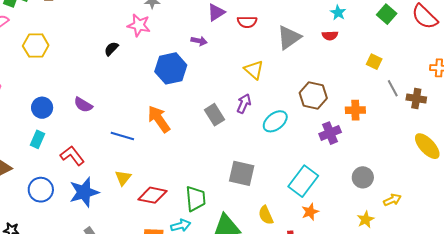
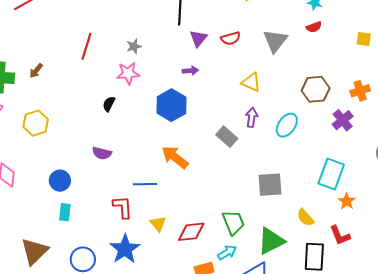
purple semicircle: (83, 105) -> (102, 153), moved
red L-shape: (72, 156) -> (123, 207), moved, turned 50

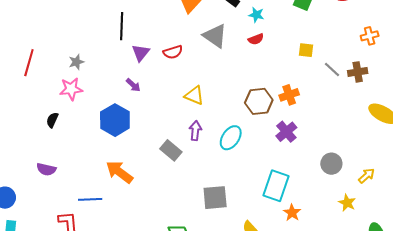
gray triangle: (275, 41) -> (215, 36), moved, turned -32
purple arrow: (190, 71) -> (133, 85), turned 49
orange cross: (360, 91) -> (289, 95), moved

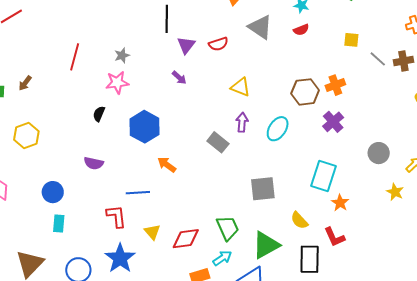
blue hexagon: (115, 120) -> (145, 127), moved
orange arrow: (119, 172) -> (167, 165), size x0.7

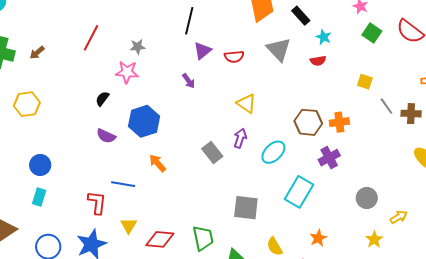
purple semicircle: (94, 163) -> (106, 136), moved
cyan rectangle: (324, 176) -> (299, 192), moved

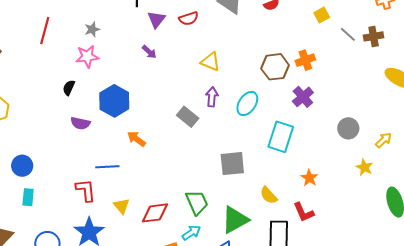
yellow square: (365, 82) -> (322, 15), turned -35

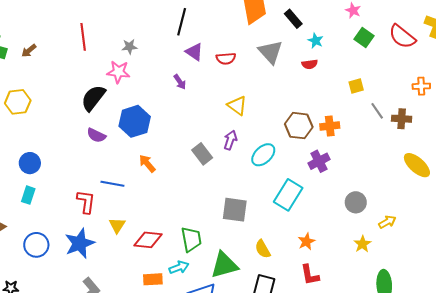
purple triangle: (156, 19) -> (194, 52), turned -48
red line: (45, 31) -> (83, 37), turned -36
black semicircle: (69, 88) -> (93, 98), size x1.8
red L-shape: (304, 212) -> (310, 275), moved

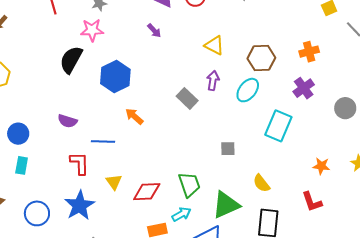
brown hexagon: (299, 126) -> (261, 58), moved
purple semicircle: (96, 135) -> (67, 121), moved
gray circle: (356, 202) -> (345, 108), moved
gray square: (235, 210) -> (228, 149), size x0.6
orange star: (306, 242) -> (321, 166), moved, turned -30

